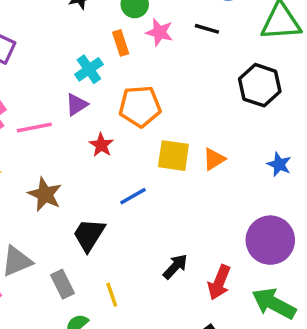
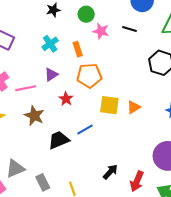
orange rectangle: (121, 43) -> (78, 49), moved
cyan cross: (89, 69) -> (50, 44), moved
brown star: (45, 194) -> (34, 116), moved
black trapezoid: (89, 235) -> (59, 140), moved, turned 35

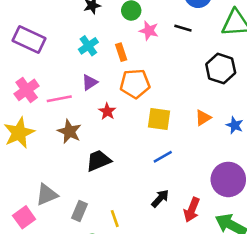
orange triangle: (134, 107) -> (203, 118), moved
blue line: (85, 129) -> (163, 157), moved
gray rectangle: (43, 182) -> (80, 211), turned 49

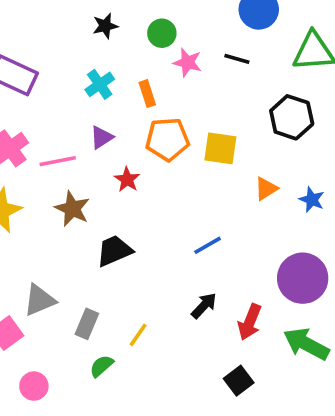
yellow square: (159, 119) -> (220, 148), moved
yellow line: (115, 219) -> (138, 335), turned 54

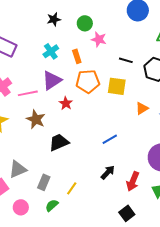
black line: (237, 59) -> (126, 60), moved
purple triangle: (102, 137) -> (52, 80), size x1.5
pink circle: (34, 386) -> (21, 207), moved

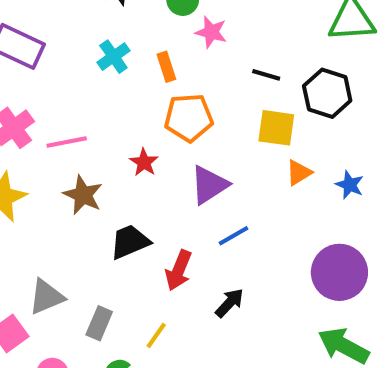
purple triangle: (52, 80) -> (209, 185), moved
yellow square: (117, 86) -> (276, 128), moved
red arrow: (133, 181) -> (179, 270), moved

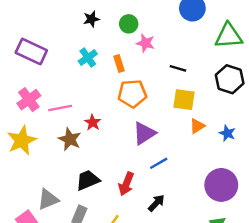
black hexagon: (327, 93) -> (230, 79), moved
red star: (144, 162) -> (93, 122), moved
black trapezoid: (130, 242) -> (88, 180), moved

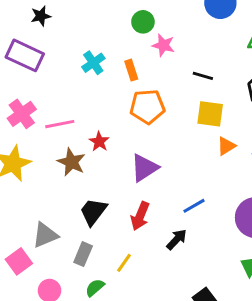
black star: (91, 19) -> (41, 16), moved
purple triangle: (144, 133) -> (144, 168), moved
blue line: (159, 163) -> (194, 206), moved
black trapezoid: (88, 180) -> (93, 212), turned -30

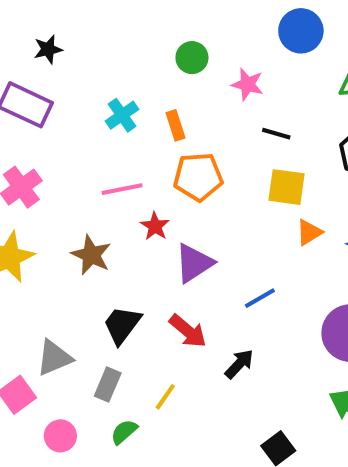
pink star: (163, 45) -> (247, 84), moved
pink line: (60, 124) -> (122, 189), moved
red star: (99, 142) -> (155, 226), moved
blue line: (194, 206) -> (260, 298), moved
red arrow: (140, 216) -> (188, 331), turned -72

